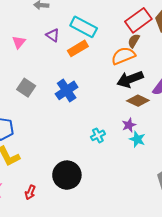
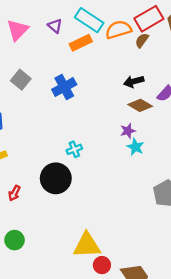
pink triangle: (19, 42) -> (18, 30), size x1.5
orange semicircle: (123, 56) -> (118, 30), moved
black arrow: (130, 79) -> (134, 81), size x0.7
cyan cross: (98, 135) -> (74, 149), moved

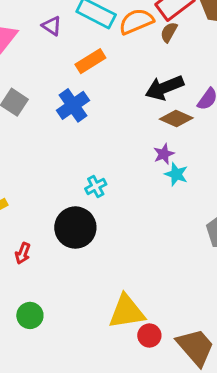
orange rectangle: (81, 43) -> (90, 61), moved
black arrow: (134, 81) -> (164, 88), size x1.4

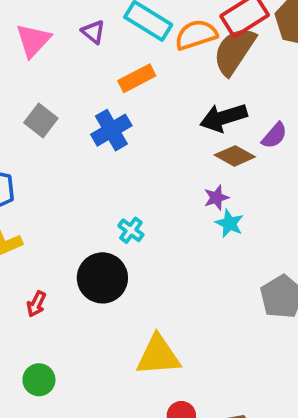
brown semicircle: (169, 32) -> (234, 51), size x2.0
cyan cross: (96, 186) -> (131, 230), turned -30
yellow triangle: (127, 312) -> (158, 355), moved

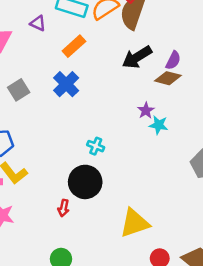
gray square: (41, 121) -> (19, 90), turned 35
brown diamond: (235, 156) -> (168, 78), moved
red arrow: (36, 304) -> (64, 208), moved

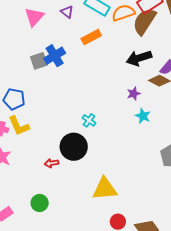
blue cross: (66, 84) -> (55, 56), moved
purple star: (146, 110) -> (134, 94), moved
red arrow: (64, 208) -> (52, 163), turned 56

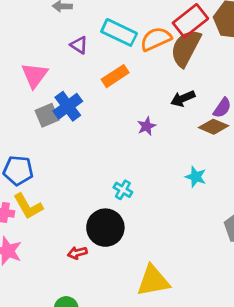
pink triangle: (34, 17) -> (34, 75), moved
black arrow: (139, 58) -> (183, 99), size x0.7
purple star: (134, 94) -> (147, 126), moved

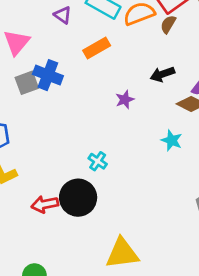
brown semicircle: (186, 48) -> (168, 24), size x0.5
blue cross: (68, 106) -> (48, 75), turned -36
cyan star: (196, 177) -> (172, 140), moved
red arrow: (77, 253) -> (45, 204), moved, size x1.4

